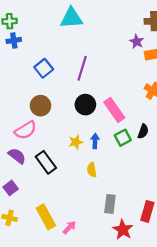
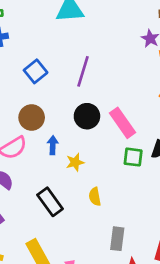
green square: (123, 138) -> (133, 157), turned 35
blue arrow: (95, 141) -> (53, 145), moved
black rectangle: (46, 162) -> (50, 202), moved

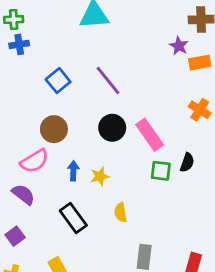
purple line: (83, 71) -> (108, 81), turned -56
blue arrow: (53, 145) -> (73, 171), moved

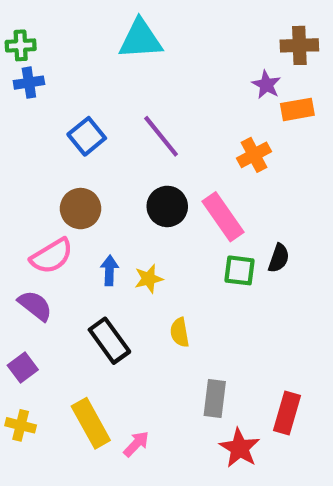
orange cross: (200, 110) -> (254, 155), moved, turned 30

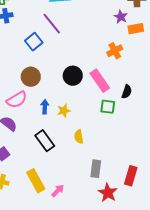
purple line: (161, 136) -> (52, 24), moved
black semicircle: (279, 258) -> (127, 92), moved

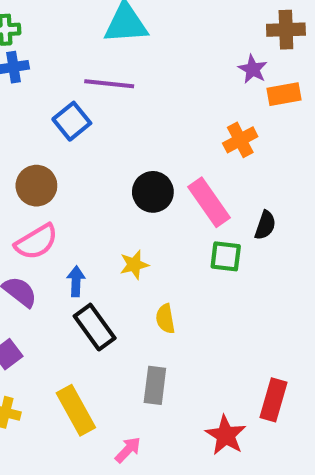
purple line: (52, 24) -> (109, 84), turned -45
brown circle: (31, 77) -> (36, 186), moved
blue arrow: (45, 107) -> (76, 281), moved
gray rectangle: (96, 169) -> (155, 385), moved
pink arrow: (58, 191) -> (128, 450), moved

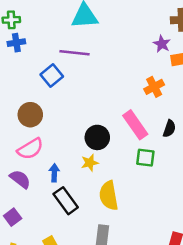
black circle: (153, 192) -> (97, 137), moved
black semicircle: (265, 225) -> (169, 129), moved
yellow semicircle: (165, 319) -> (109, 196), size x1.6

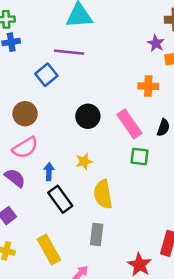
orange cross: (154, 87) -> (148, 86), turned 30
black circle: (97, 137) -> (88, 116), moved

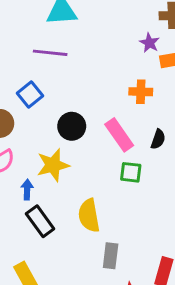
blue square: (46, 75) -> (30, 95), moved
yellow star: (84, 162) -> (53, 165), moved, size x1.6
gray rectangle: (97, 234) -> (111, 256), moved

